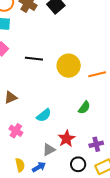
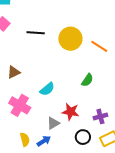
orange line: (97, 74) -> (99, 46), turned 48
pink cross: (16, 131) -> (20, 105), size x1.5
red star: (67, 139) -> (71, 112), turned -30

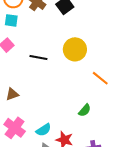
yellow circle: (70, 39) -> (75, 49), moved
cyan semicircle: (47, 89) -> (44, 130), moved

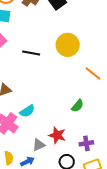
cyan semicircle: (44, 130) -> (27, 111), moved

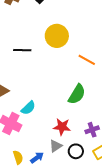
green semicircle: (77, 106) -> (77, 94), size x1.5
gray triangle: (39, 145) -> (56, 146), moved

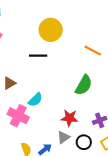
yellow circle: (57, 36) -> (51, 30), moved
black line: (22, 50) -> (38, 56), moved

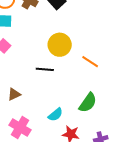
orange line: (93, 51) -> (90, 62), moved
cyan semicircle: (35, 100) -> (55, 115), moved

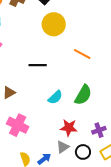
yellow circle: (60, 45) -> (54, 24), moved
cyan semicircle: (55, 115) -> (55, 97), moved

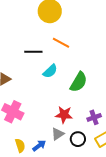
orange line: (82, 54) -> (61, 43), moved
cyan semicircle: (55, 97) -> (50, 71), moved

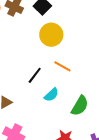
black line: (33, 52) -> (35, 75), turned -54

